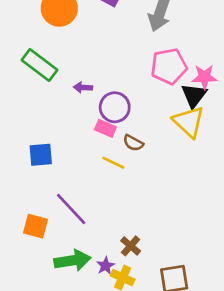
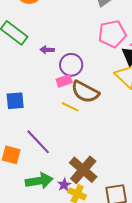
pink rectangle: (105, 128) -> (64, 81), turned -42
brown semicircle: (133, 143) -> (85, 92), size x1.8
brown cross: (131, 246) -> (83, 170), size x1.8

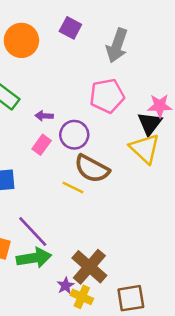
pink pentagon: (112, 34) -> (107, 96), moved
pink rectangle: (64, 81) -> (42, 145), moved, turned -35
green arrow: (39, 181) -> (34, 258), moved

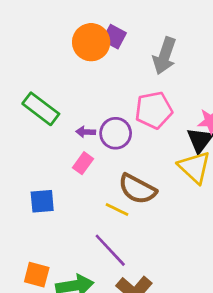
orange circle: (21, 40) -> (91, 42), moved
purple circle: (74, 135) -> (116, 133), moved
purple line: (33, 232) -> (110, 250), moved

